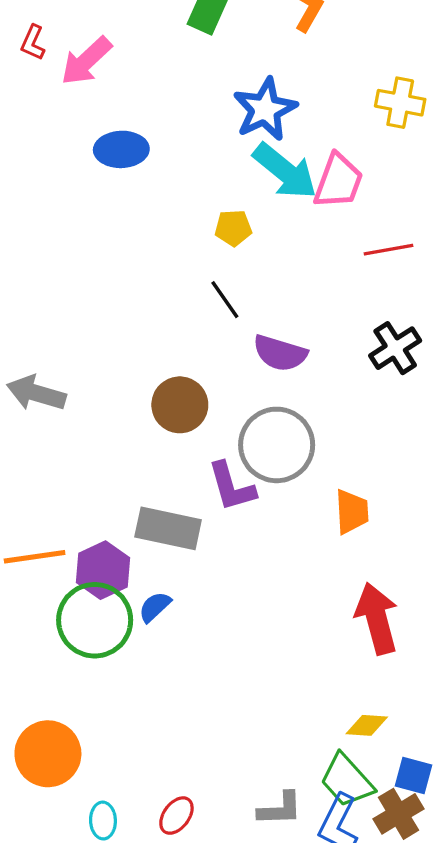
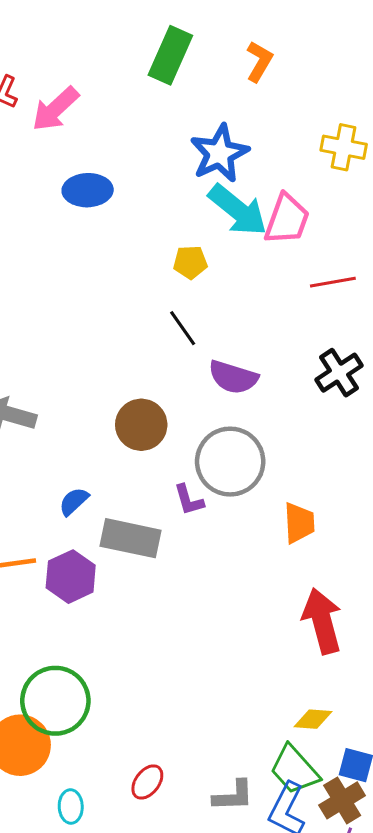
purple L-shape: (232, 487) -> (189, 500), size x0.7
blue semicircle: (155, 607) -> (74, 501), moved
green circle: (95, 620) -> (55, 701), moved
red ellipse: (176, 816) -> (147, 782), moved

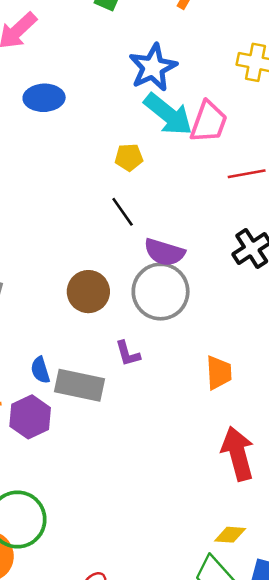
gray circle: (230, 462) -> (161, 292), moved
blue semicircle: (74, 501) -> (40, 370), moved, turned -64

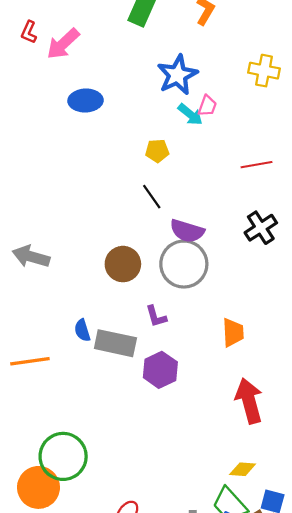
cyan arrow: (168, 114) -> (190, 114), size x0.6
pink trapezoid: (209, 122) -> (207, 106), moved, size x0.6
purple hexagon: (30, 417) -> (160, 370), moved

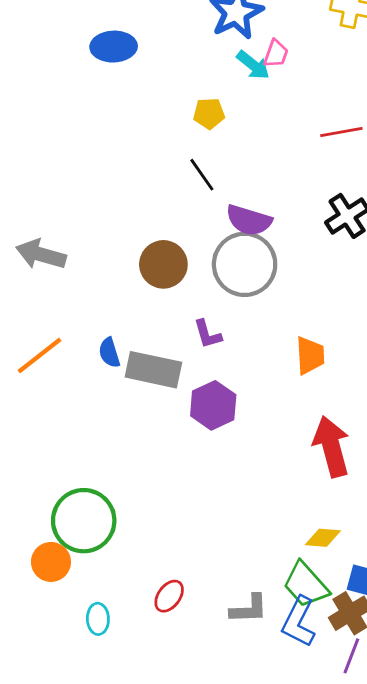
orange line: (30, 361) -> (40, 355), moved, turned -30
orange circle: (38, 487) -> (51, 562), size x0.7

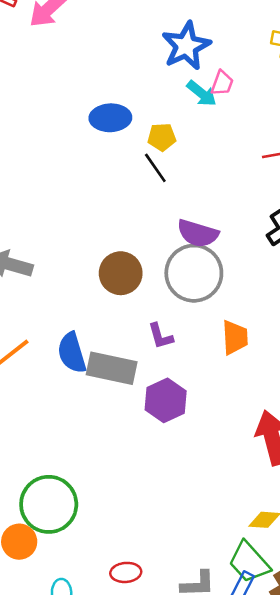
blue ellipse: (114, 47) -> (110, 118), moved
black line: (202, 175) -> (155, 168), moved
blue semicircle: (109, 353) -> (72, 353), size x1.5
orange trapezoid: (310, 355) -> (235, 337), moved
red ellipse: (169, 596) -> (126, 572), turned 48

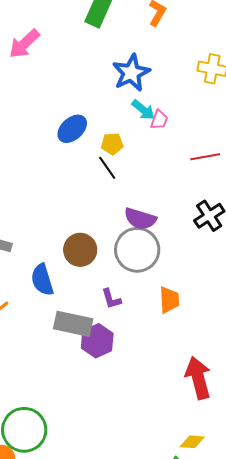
pink trapezoid: (222, 83) -> (159, 120), moved
blue ellipse: (110, 118) -> (72, 129), turned -40
blue semicircle: (72, 353) -> (42, 280), moved
purple hexagon: (166, 400) -> (97, 341), moved

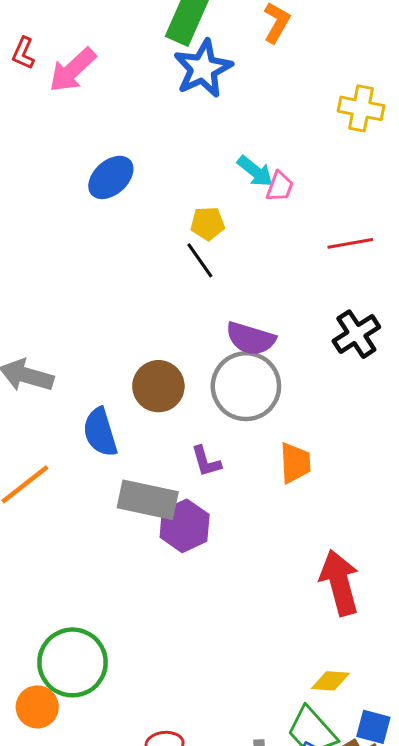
blue star: (131, 73) -> (203, 69), moved
blue ellipse: (72, 129) -> (111, 177), moved

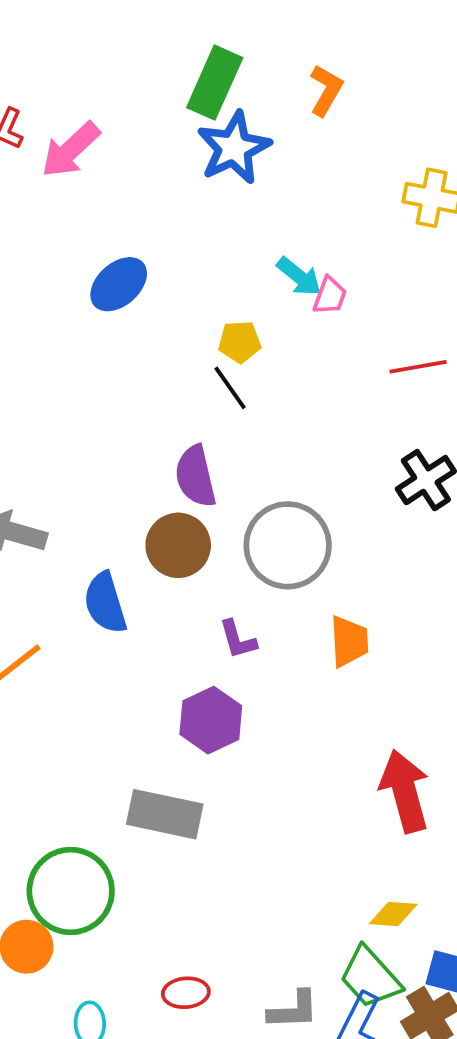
purple semicircle: (251, 339) -> (195, 476), moved, turned 60
gray rectangle: (148, 500) -> (165, 814), moved

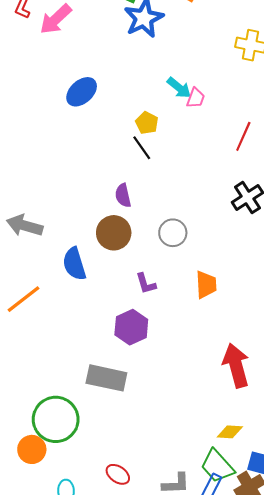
yellow pentagon: (240, 342) -> (147, 123), turned 30
red line: (418, 367) -> (243, 136), turned -56
purple semicircle: (195, 476) -> (123, 195), size x0.7
gray circle: (288, 545) -> (173, 233), size x0.6
red ellipse: (186, 993) -> (118, 474), turned 40

